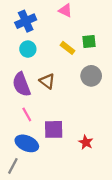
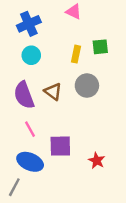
yellow rectangle: (68, 48) -> (76, 54), turned 64
gray circle: (91, 76) -> (87, 86), moved

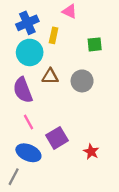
yellow rectangle: (76, 54) -> (54, 35), moved
cyan circle: (31, 55) -> (30, 52), size x1.5
brown triangle: (53, 92) -> (50, 76), moved, turned -36
purple square: (60, 146) -> (57, 138), turned -30

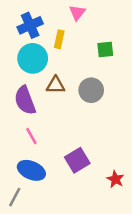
pink triangle: (70, 11) -> (77, 13), turned 42
purple square: (57, 138) -> (77, 160), moved
red star: (91, 152) -> (115, 179), moved

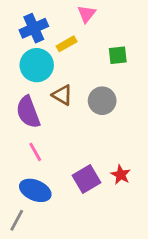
yellow rectangle: (59, 39) -> (67, 44), turned 48
brown triangle: (56, 85) -> (62, 95), turned 30
red star: (115, 179) -> (121, 175), moved

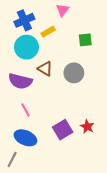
purple semicircle: (28, 112) -> (20, 81), turned -55

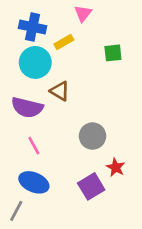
blue cross: (24, 20) -> (33, 27), turned 36
gray circle: (74, 73) -> (93, 136), moved
purple square: (63, 130) -> (91, 186), moved

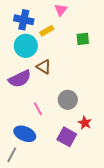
purple semicircle: (27, 107) -> (20, 79), turned -40
pink line: (34, 146) -> (38, 109), moved
purple square: (91, 186) -> (67, 137), turned -30

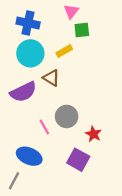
yellow rectangle: (47, 31) -> (64, 51), moved
green square: (83, 39) -> (82, 30), moved
gray circle: (68, 100) -> (67, 116), moved
red star: (85, 123) -> (93, 134), moved

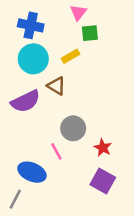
pink line: (44, 127) -> (56, 151), moved
purple square: (78, 160) -> (103, 181), moved

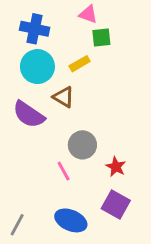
pink triangle: (78, 13) -> (88, 14), turned -48
purple semicircle: (26, 101) -> (29, 114), turned 60
blue ellipse: (32, 172) -> (71, 220), moved

